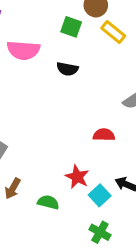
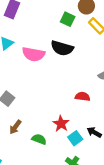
pink semicircle: (23, 50) -> (33, 54), moved
black semicircle: (67, 69) -> (62, 48), size x1.5

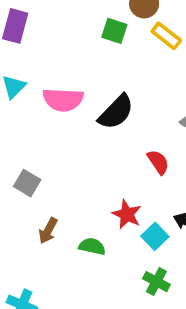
black semicircle: (62, 48) -> (116, 112), moved, turned -55
red semicircle: (83, 96) -> (158, 162), turned 56

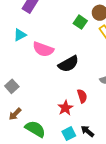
red star: (127, 214) -> (65, 108), moved
green semicircle: (92, 246) -> (35, 129), size x1.5

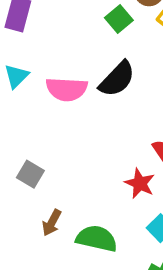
green square: (80, 22) -> (119, 19), turned 32
black semicircle: (68, 64) -> (117, 79), moved

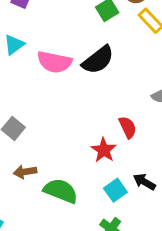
brown arrow: (52, 223) -> (25, 172), turned 45

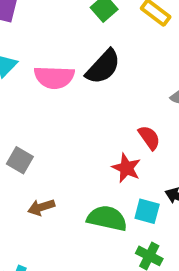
cyan square: (115, 190) -> (147, 211), turned -30
green semicircle: (61, 191) -> (107, 218), moved

